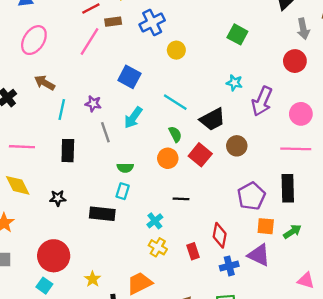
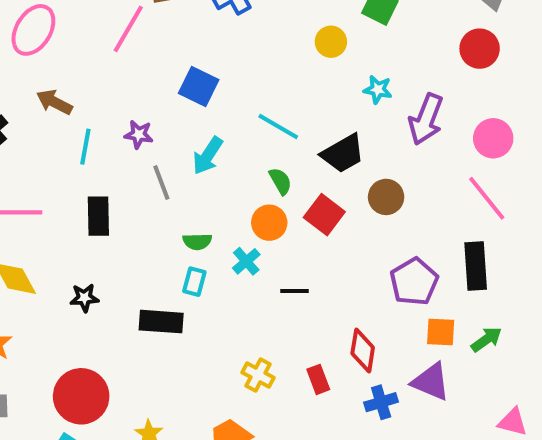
yellow circle: (176, 50) -> (331, 42), moved
pink line: (296, 149) -> (487, 198), turned 52
cyan cross: (155, 221) -> (246, 261), moved

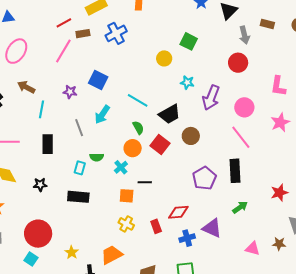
purple star: (139, 134) -> (70, 92), moved
cyan rectangle: (194, 282) -> (80, 168), moved
orange square: (441, 332) -> (127, 196), moved
red diamond: (363, 350) -> (178, 212), turned 75

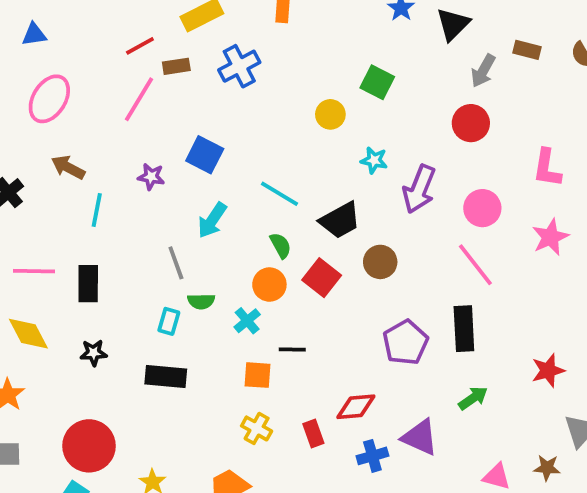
gray arrow: (244, 35) -> (483, 71), turned 42
gray line: (79, 128) -> (176, 263), moved
black rectangle: (48, 144) -> (88, 284), moved

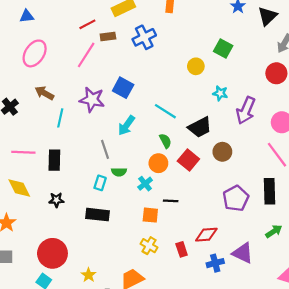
purple star: (151, 177) -> (92, 100), size x1.6

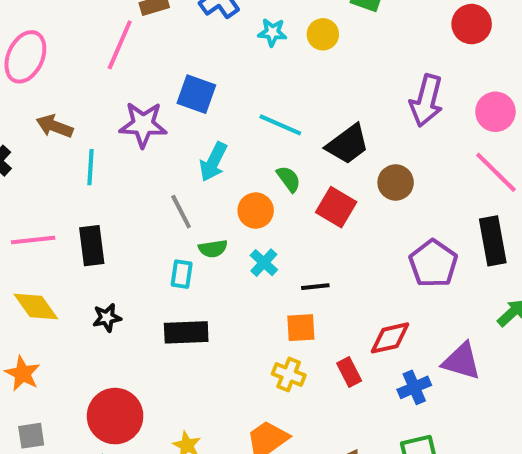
cyan star: (220, 93) -> (272, 32), moved
orange circle: (158, 163) -> (256, 211), moved
orange square: (150, 215) -> (301, 328), moved

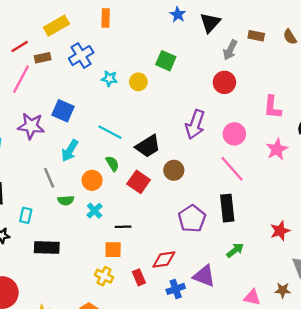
cyan rectangle: (182, 274) -> (26, 215), moved

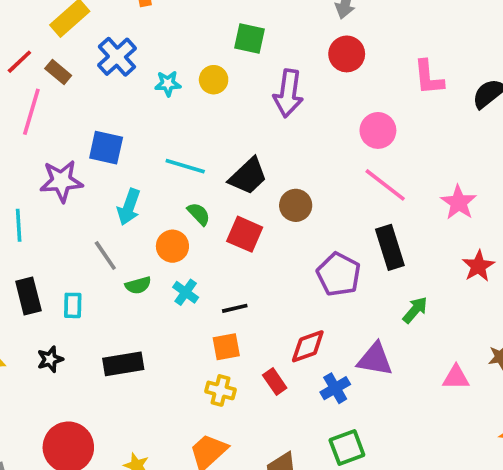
brown rectangle: (43, 58) -> (58, 72), turned 63
purple arrow: (195, 124) -> (288, 93), moved
pink star: (277, 149) -> (459, 203), moved
cyan rectangle: (26, 215) -> (73, 305), moved

